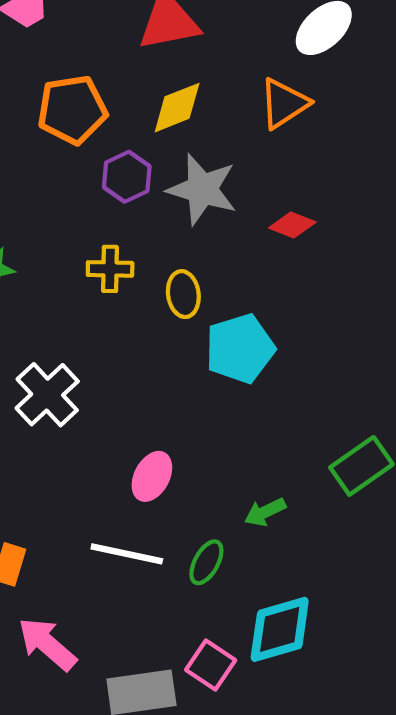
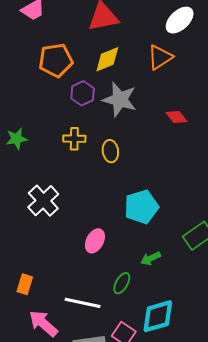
red diamond: (292, 225) -> (176, 117), moved, turned 30
cyan pentagon: (240, 349) -> (141, 207), moved
white line: (127, 554) -> (83, 303), moved

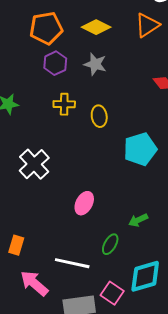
yellow diamond: (107, 59) -> (96, 27), turned 48
purple hexagon: (83, 93) -> (55, 63), moved
gray star: (120, 100) -> (95, 64), moved, size x0.7
cyan pentagon: (141, 207) -> (140, 149), moved

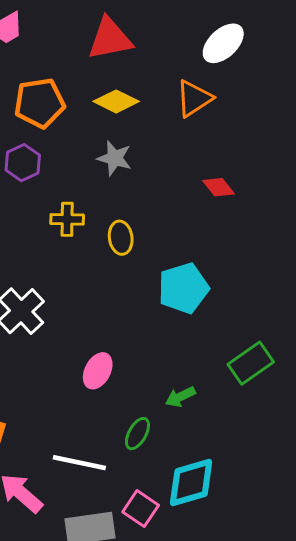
purple hexagon: (55, 63) -> (23, 163), moved

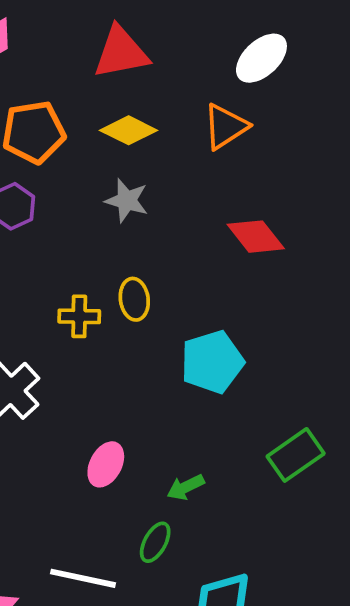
red diamond: (219, 187) -> (256, 237), size x1.4
yellow cross: (67, 219) -> (79, 316), moved
green arrow: (180, 397) -> (186, 487), moved

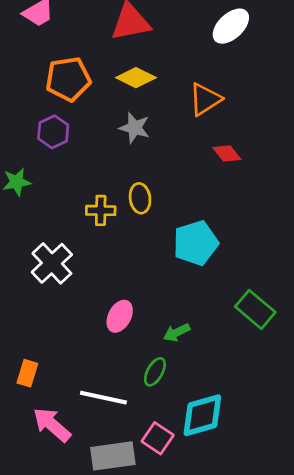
orange triangle: (225, 126) -> (205, 99), moved
red diamond: (256, 237) -> (227, 154), size x0.7
green rectangle: (296, 455) -> (255, 309), turned 75

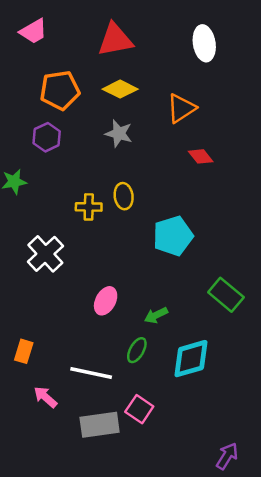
white ellipse: (231, 26) -> (204, 43), turned -56
cyan diamond: (202, 415) -> (191, 359), moved
pink arrow: (52, 425) -> (45, 397), size x0.7

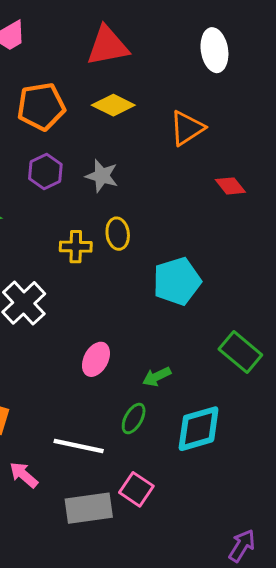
gray star: (119, 134) -> (102, 176), moved
purple hexagon: (47, 137) -> (45, 171), moved
red diamond: (201, 156) -> (230, 186), moved

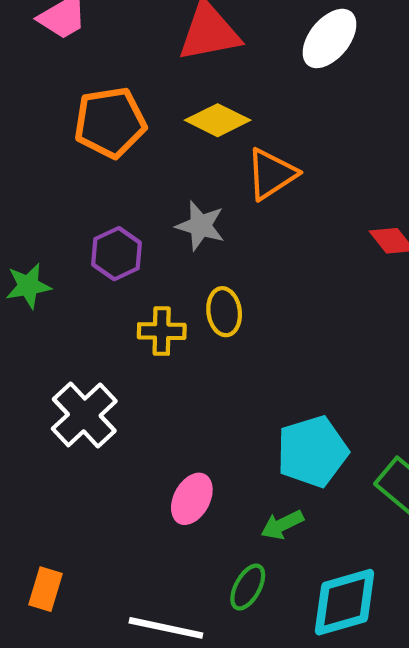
white ellipse: (214, 50) -> (329, 38), moved, turned 48
orange triangle: (187, 128) -> (271, 174), moved
purple hexagon: (45, 171) -> (117, 254), moved
cyan pentagon: (177, 281) -> (312, 452), moved

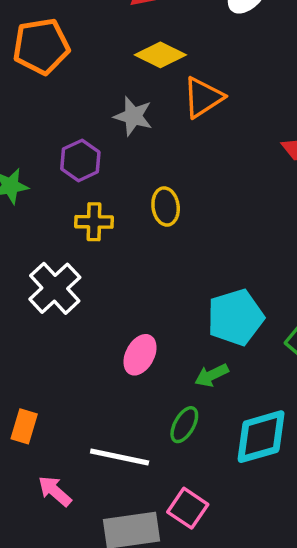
orange pentagon: (110, 122) -> (41, 46), moved
gray star: (200, 226) -> (133, 116), moved
yellow cross: (162, 331) -> (94, 222), moved

